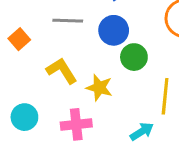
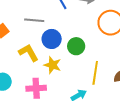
blue circle: (114, 30) -> (52, 39), moved

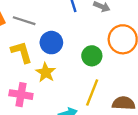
gray line: (34, 20) -> (24, 21), moved
green circle: (76, 46) -> (92, 56), moved

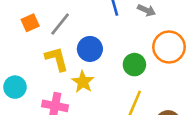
gray line: (24, 21) -> (60, 24), turned -70

